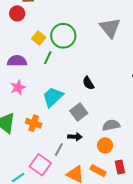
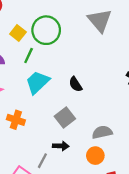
cyan trapezoid: (53, 97) -> (37, 82), moved
orange cross: (34, 123) -> (16, 120), moved

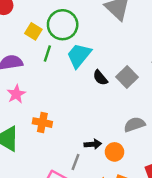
cyan trapezoid: (37, 82) -> (79, 55), moved
gray square: (65, 118) -> (127, 77), moved
orange circle: (95, 156) -> (114, 152), moved

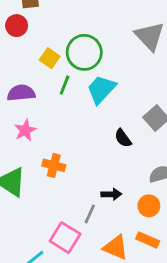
black semicircle: (100, 78) -> (123, 138), moved
orange circle: (114, 152) -> (149, 206), moved

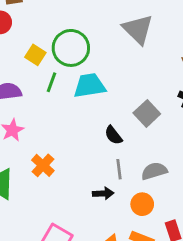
cyan trapezoid: (101, 89) -> (90, 86), turned 40
orange cross: (54, 165) -> (43, 165), turned 30
gray line: (90, 214) -> (119, 169), moved, turned -30

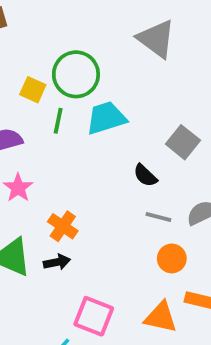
gray line: (119, 169) -> (158, 217), turned -60
black arrow: (103, 193) -> (57, 262), moved
orange circle: (142, 204) -> (172, 258), moved

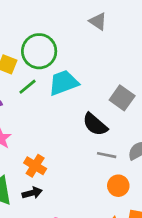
gray triangle: (156, 39) -> (98, 21), size x0.6
green line: (58, 121) -> (28, 87), turned 42
black semicircle: (145, 176) -> (95, 124), size x1.4

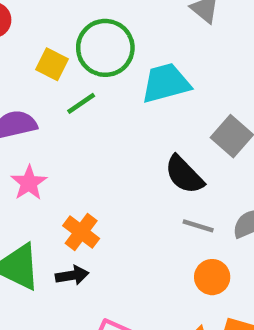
cyan trapezoid: (64, 83) -> (166, 83), moved

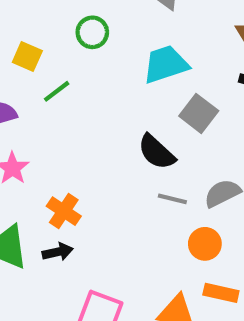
green circle: (105, 48) -> (92, 32), moved, size x0.6
cyan trapezoid: (166, 83) -> (166, 64), moved
orange circle: (212, 277) -> (205, 244), moved

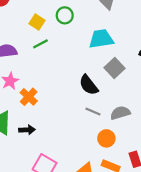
yellow square: (27, 57) -> (37, 22), moved
orange cross: (64, 211) -> (29, 97), moved

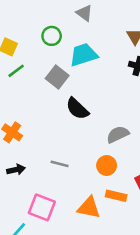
green circle: (65, 15) -> (52, 36), moved
gray square: (115, 68) -> (57, 77), moved
gray line: (93, 111) -> (60, 164), moved

